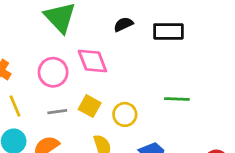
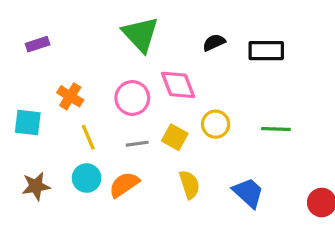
yellow circle: (125, 114) -> (216, 124), moved

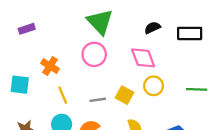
pink diamond: (178, 85) -> (143, 58), moved
pink circle: (132, 98) -> (94, 54), moved

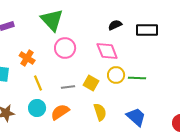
green triangle: (100, 22) -> (52, 20), moved
green line: (197, 89) -> (137, 78), moved

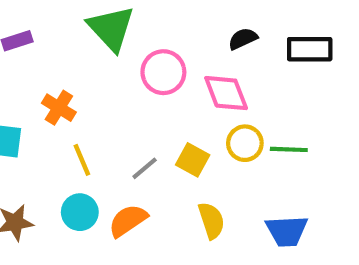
pink circle: (65, 48) -> (163, 72), moved
gray line: (68, 87) -> (145, 168), turned -32
blue trapezoid: (136, 117) -> (287, 231), turned 135

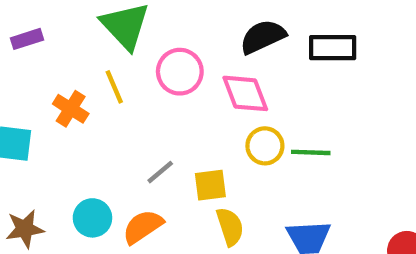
black semicircle: (243, 39) -> (263, 37), size x1.5
yellow line: (82, 160) -> (114, 87), moved
yellow square: (193, 160) -> (210, 185), moved, turned -36

